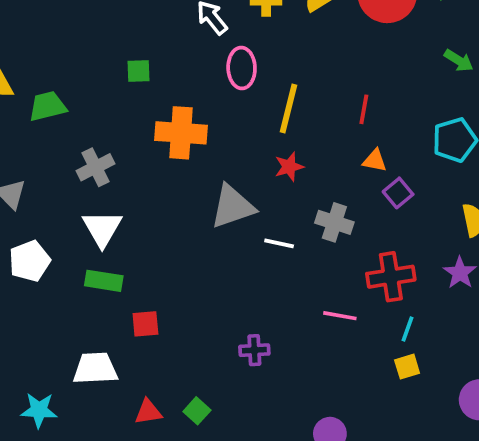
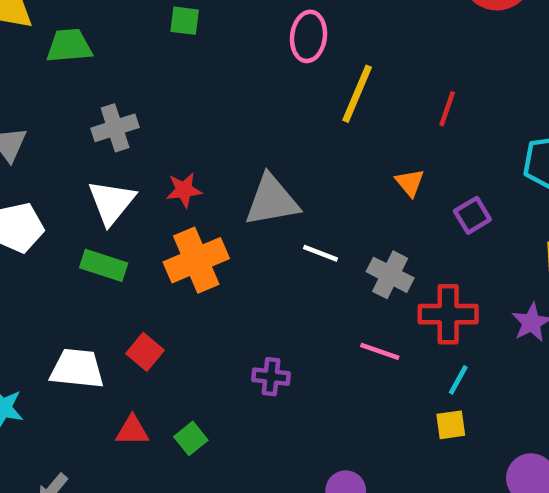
orange cross: (181, 133) -> (196, 260), moved, turned -36
orange triangle: (375, 160) -> (410, 183), moved, turned 30
red star: (289, 167) -> (184, 190), moved
gray cross: (334, 222) -> (390, 275), moved
red square: (145, 324) -> (145, 352), moved, turned 36

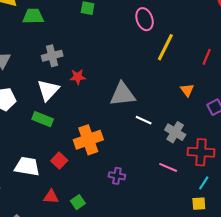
pink ellipse: (309, 36) -> (145, 19), turned -30
red star: (184, 190) -> (78, 77), moved
orange cross: (196, 260) -> (88, 140), moved

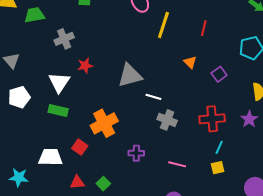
gray cross: (52, 56) -> (64, 39), moved
gray cross: (175, 132) -> (167, 120), moved
pink line: (168, 167) -> (177, 164), moved

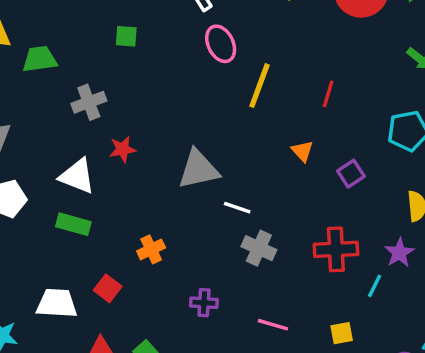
white triangle: (59, 82) -> (77, 176), turned -45
orange cross: (104, 123) -> (151, 249), size x0.6
cyan line: (219, 147) -> (375, 286), moved

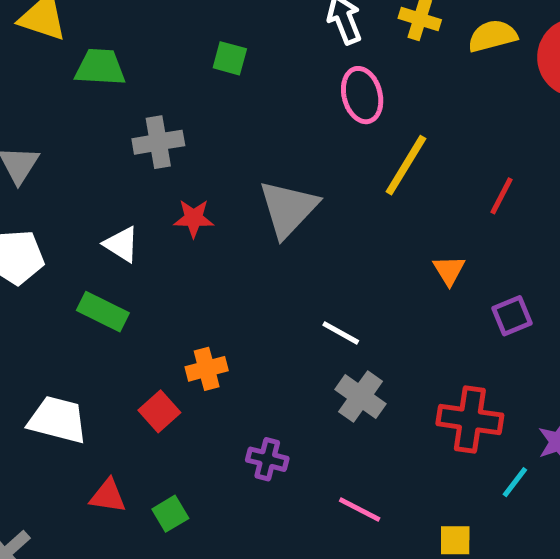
gray triangle: (198, 169) -> (288, 209), moved, turned -45
white triangle: (77, 176) -> (121, 244), size x0.7
red square: (108, 288) -> (159, 411), moved

